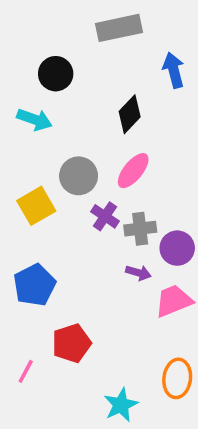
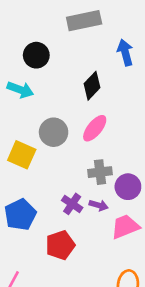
yellow square: (36, 206) -> (22, 155), turned -36
purple cross: (105, 216) -> (72, 204), moved
red pentagon: (72, 343) -> (60, 245), moved

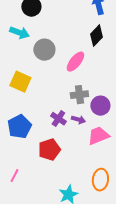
black diamond: (92, 86) -> (96, 36), moved
gray circle: (54, 132) -> (44, 50), moved

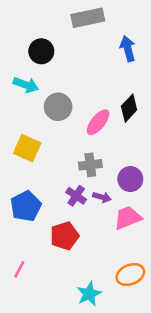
black diamond: (96, 36) -> (129, 108), moved
gray cross: (79, 95) -> (90, 165), moved
orange ellipse: (100, 180) -> (130, 275), turned 60

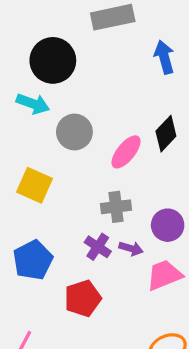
black circle: (41, 51) -> (53, 60), size x1.4

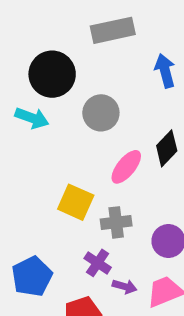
gray circle: (74, 132) -> (101, 113), moved
yellow square: (35, 185) -> (76, 202), moved
purple arrow: (131, 248) -> (125, 287), moved

